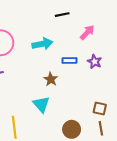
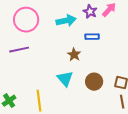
purple star: (95, 62) -> (90, 12), moved
brown circle: (72, 129) -> (94, 82), moved

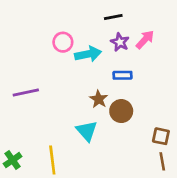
pink circle: (26, 20) -> (63, 42), moved, size x0.6
brown circle: (94, 82) -> (121, 111), moved

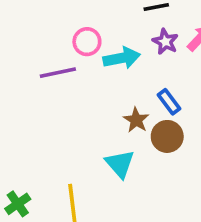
blue rectangle: (123, 75) -> (169, 102), moved, turned 54
purple line: (26, 92) -> (58, 73), moved

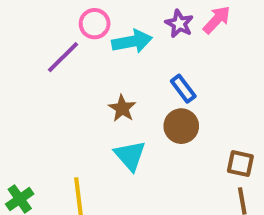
purple line: (58, 73) -> (63, 57), turned -33
brown star: (136, 120) -> (122, 108), moved

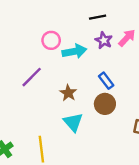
purple line: (63, 57) -> (32, 77), moved

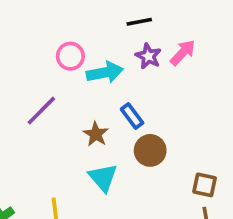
blue rectangle: (106, 81) -> (132, 116), moved

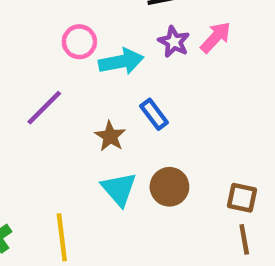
brown circle: (150, 150) -> (169, 187), moved

